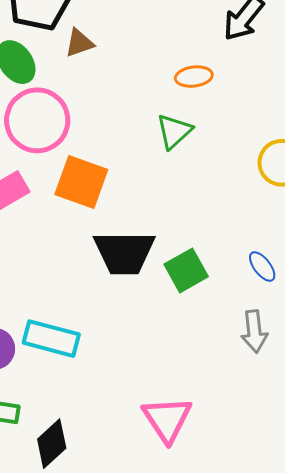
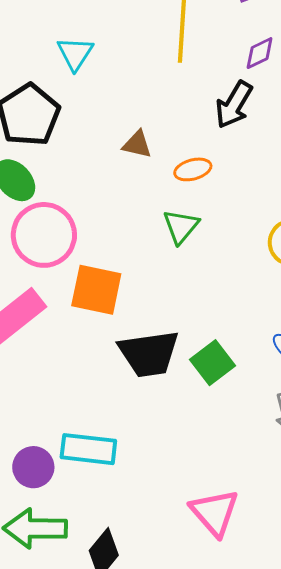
brown triangle: (79, 43) -> (137, 144), moved, turned 40

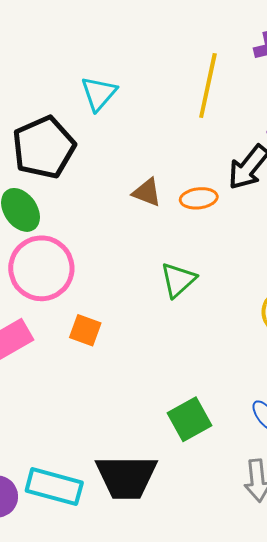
orange ellipse: (193, 169) -> (199, 198), moved
orange square: (96, 290) -> (85, 330), size x0.6
black trapezoid: (149, 354) -> (126, 477), moved

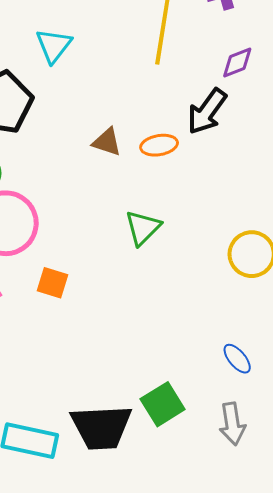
green square: (190, 419) -> (163, 404), moved

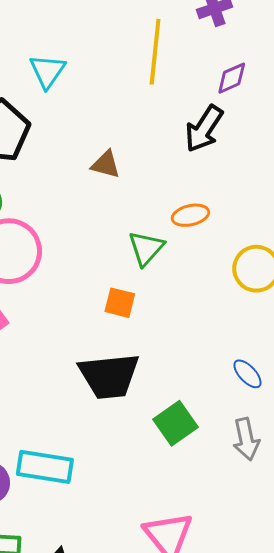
orange ellipse: (159, 145) -> (190, 215), moved
orange square: (53, 283) -> (120, 303), moved
black trapezoid: (101, 427) -> (109, 376), moved

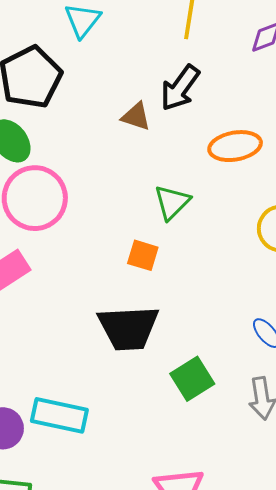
black arrow: (204, 129) -> (180, 88), moved
orange ellipse: (190, 215) -> (235, 146), moved, size x1.4

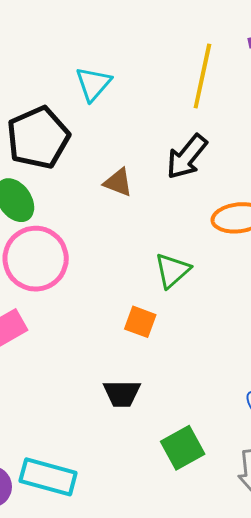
brown triangle: (136, 117) -> (118, 182), moved
black trapezoid: (128, 328) -> (122, 393), size x0.6

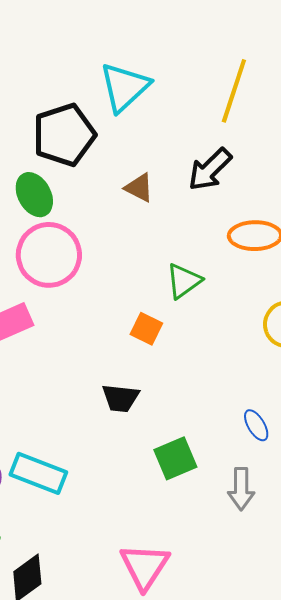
cyan triangle: (93, 84) -> (125, 87), size x1.4

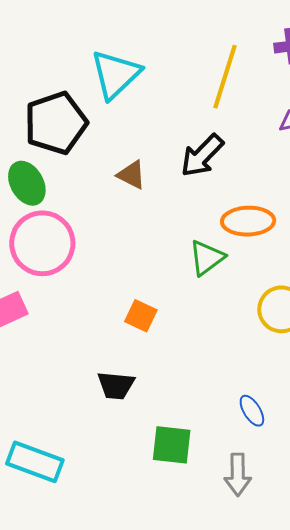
green triangle: (184, 281) -> (207, 258), moved
green square: (175, 458) -> (172, 445), turned 30

